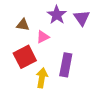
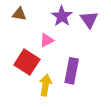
brown triangle: (23, 25) -> (19, 14), moved
red square: (25, 57) -> (27, 62), turned -30

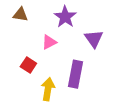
purple triangle: (89, 20) -> (94, 39), moved
red square: (27, 62) -> (28, 65), size x0.6

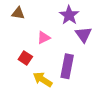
purple star: (65, 17) -> (69, 15), moved
yellow arrow: (48, 89) -> (43, 79), turned -66

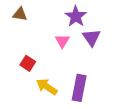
pink triangle: (44, 38) -> (62, 41), moved, turned -32
purple rectangle: (67, 66) -> (79, 88), moved

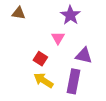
purple triangle: (91, 38) -> (84, 56), moved, turned -42
red square: (28, 63) -> (40, 59), moved

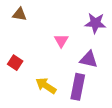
purple star: (70, 15) -> (95, 23), moved, turned -30
red square: (40, 59) -> (15, 63), moved

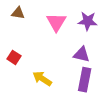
pink triangle: (61, 41) -> (56, 22), moved, size x1.5
purple rectangle: (78, 87) -> (85, 80), moved

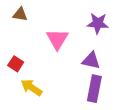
pink triangle: (56, 22) -> (57, 39), moved
yellow arrow: (42, 79) -> (31, 87), moved

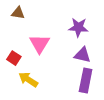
purple star: (98, 23) -> (78, 27), moved
pink triangle: (57, 39) -> (40, 44), moved

